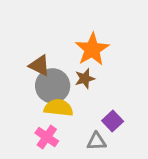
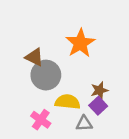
brown star: (85, 79) -> (99, 90), moved
yellow semicircle: (58, 108) -> (68, 102), moved

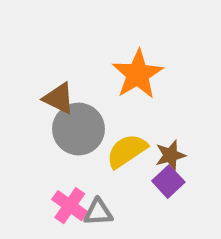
yellow semicircle: (68, 102) -> (127, 151), moved, turned -40
gray triangle: (84, 124) -> (98, 212), moved

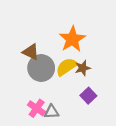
yellow semicircle: (127, 151) -> (67, 67), moved
brown star: (170, 155) -> (83, 68), moved

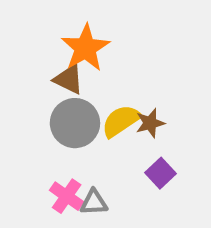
orange star: (72, 39) -> (85, 48), moved
brown triangle: (31, 52) -> (69, 79), moved

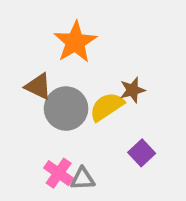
brown triangle: (69, 79) -> (38, 86), moved
brown star: (150, 123) -> (132, 90), moved

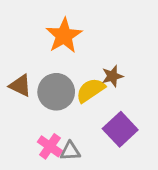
brown triangle: (38, 86) -> (20, 86), moved
purple square: (142, 153) -> (120, 129), size x1.5

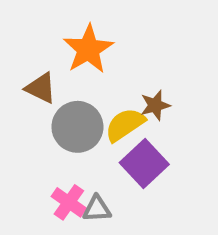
brown triangle: (20, 86) -> (41, 88), moved
purple square: (120, 129) -> (144, 164), moved

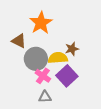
yellow semicircle: (125, 125) -> (58, 58), turned 30
pink cross: (69, 202) -> (43, 76), moved

